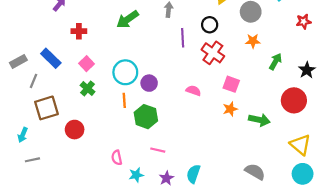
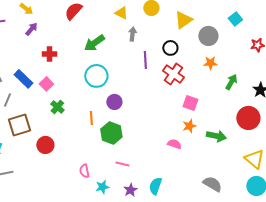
pink square: (86, 64) -> (46, 84), moved
cyan circle: (125, 72) -> (96, 76), moved
pink semicircle: (193, 91) -> (174, 144), moved

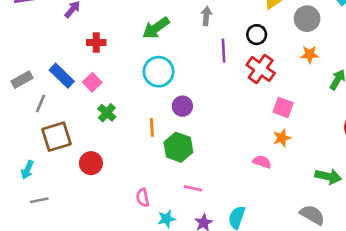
green arrow: (216, 136) -> (328, 176), moved

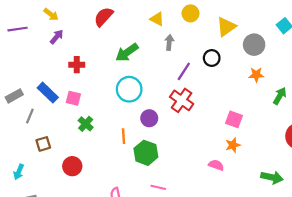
purple line: (224, 50) -> (184, 71), turned 36
red cross: (261, 69) -> (182, 100), moved
pink square: (92, 82) -> (73, 98), turned -32
brown square: (56, 137) -> (43, 144), size x0.6

